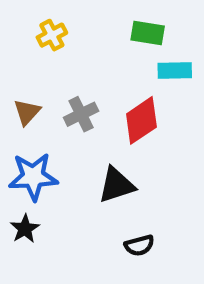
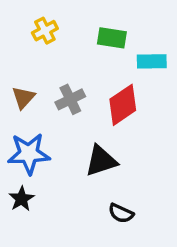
green rectangle: (148, 33) -> (112, 38), moved
black semicircle: (139, 245) -> (121, 213), turned 40

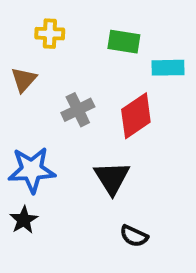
yellow cross: (45, 31) -> (50, 34), turned 30
brown triangle: (23, 98) -> (24, 80), moved
black triangle: (101, 161) -> (112, 178), turned -44

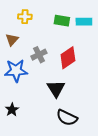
cyan rectangle: (168, 68) -> (84, 22), moved
blue star: (32, 170) -> (16, 71), moved
black semicircle: (134, 236) -> (67, 118), size x1.5

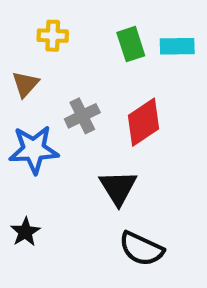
green rectangle: (62, 21) -> (131, 44), turned 63

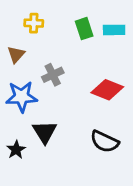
red diamond: (143, 122) -> (107, 90), moved, turned 56
black triangle: (118, 188) -> (45, 132), moved
black semicircle: (141, 249) -> (105, 142), moved

